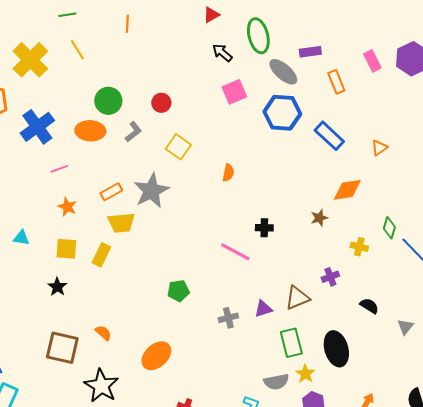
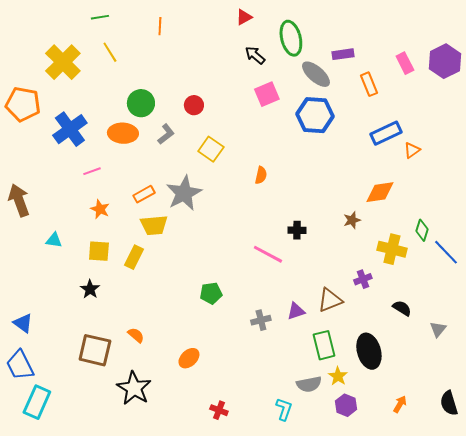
blue rectangle: (329, 136) -> (386, 133), moved, turned -68
yellow cross: (359, 247) -> (392, 249), size x1.6
orange ellipse: (156, 356) -> (189, 358), size x0.7

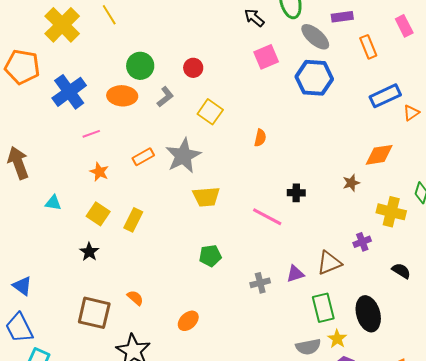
yellow trapezoid: (154, 225) -> (206, 197), moved
yellow square: (99, 251) -> (98, 214), turned 30

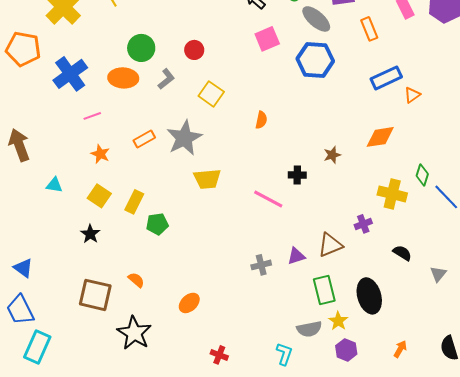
brown star: (351, 183) -> (332, 155), moved
green pentagon: (210, 256) -> (157, 224), moved

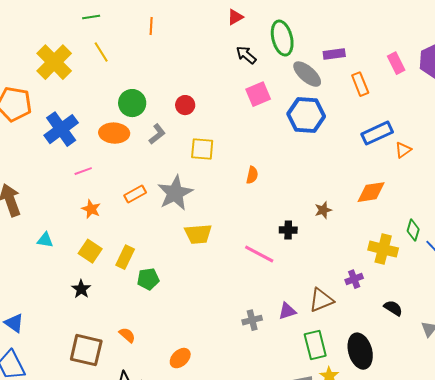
yellow square: (211, 94) -> (202, 149), turned -30

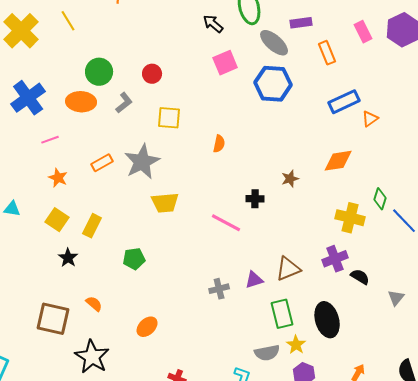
green pentagon: (148, 279) -> (134, 259), moved
purple cross: (354, 279) -> (335, 259), moved, size x1.4
black star: (81, 289) -> (68, 258), moved

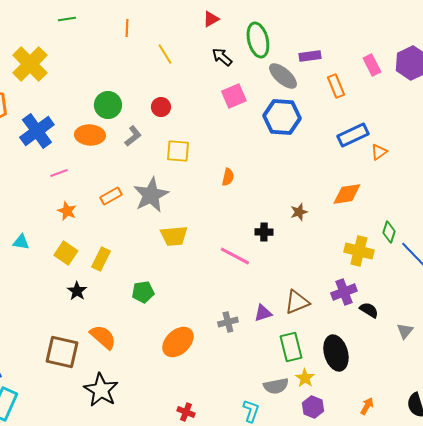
yellow line: (68, 21) -> (165, 54), moved
orange semicircle: (94, 304) -> (103, 337), size x1.6
orange ellipse: (147, 327) -> (178, 342), moved, size x1.5

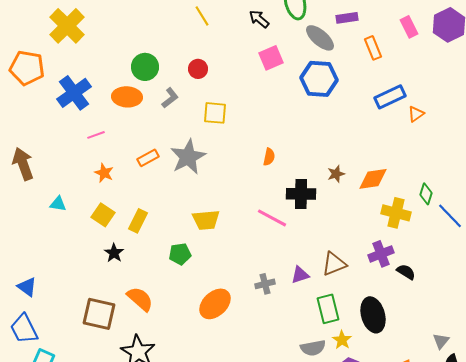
orange semicircle: (228, 177) -> (269, 157), moved
orange diamond: (347, 194) -> (373, 179), moved
black cross: (264, 232) -> (301, 194), size x1.6
yellow trapezoid: (174, 236) -> (206, 220), moved
gray triangle: (405, 331) -> (441, 341), moved

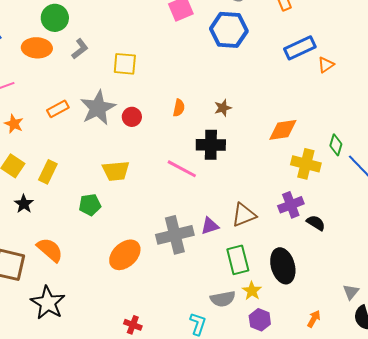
red circle: (198, 69) -> (132, 117), moved
brown star: (336, 174) -> (223, 108), moved
gray cross: (265, 284) -> (175, 235), size x1.8

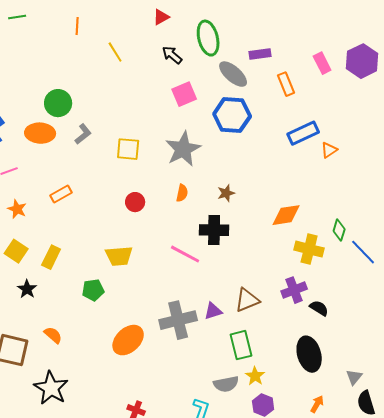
gray star: (98, 108) -> (183, 149), moved
orange semicircle: (50, 250) -> (53, 335), size x0.7
black ellipse: (283, 266) -> (309, 354), moved

